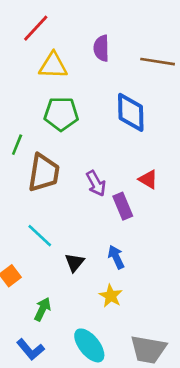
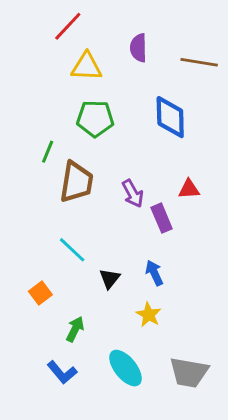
red triangle: (148, 179) -> (189, 189), turned -35

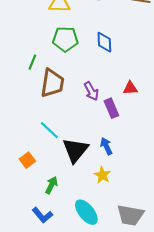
blue diamond: (170, 117) -> (104, 42), moved, size x0.7
black triangle: (110, 279) -> (75, 150), size x1.8

